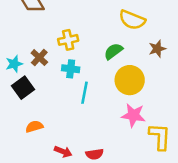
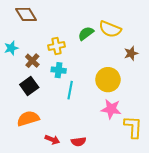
green semicircle: (113, 51) -> (86, 33), moved
cyan star: (14, 64) -> (11, 48), moved
black square: (23, 88) -> (29, 86), moved
orange semicircle: (34, 127) -> (28, 119), size x1.5

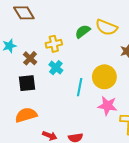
cyan cross: (59, 70) -> (56, 68), turned 32
black square: (29, 86) -> (27, 83), turned 30
cyan line: (70, 90) -> (80, 87), moved

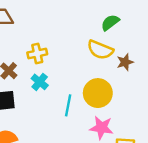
yellow semicircle: (106, 27) -> (100, 50), moved
green semicircle: (83, 31) -> (110, 23), moved

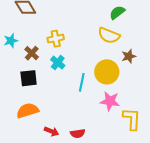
brown star: (125, 62) -> (129, 56), moved

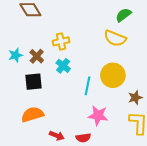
cyan star: (11, 41) -> (16, 55), moved
brown star: (129, 56) -> (135, 98), moved
pink star: (110, 101) -> (98, 116), moved

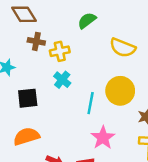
green semicircle: (123, 15) -> (87, 20), moved
brown cross: (37, 56) -> (36, 41), moved, turned -32
pink star: (98, 116) -> (103, 138), turned 30

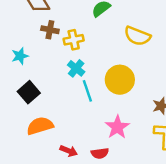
yellow circle: (120, 91) -> (120, 80), moved
black square: (28, 98) -> (29, 92), moved, turned -35
cyan line: (91, 103) -> (87, 91), moved, turned -30

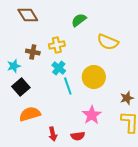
brown cross: (50, 30) -> (33, 52), moved
cyan star: (20, 56) -> (14, 66), moved
red arrow: (69, 151) -> (53, 134), turned 56

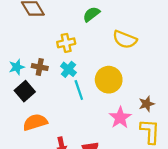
brown cross: (33, 52) -> (40, 67), moved
pink star: (92, 115) -> (120, 118), moved

